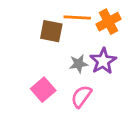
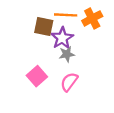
purple star: (103, 61) -> (62, 38), moved

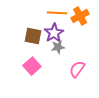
brown square: (44, 27) -> (33, 36), moved
pink semicircle: (69, 82) -> (77, 69), moved

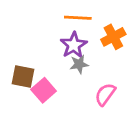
orange cross: (80, 16) -> (113, 37), moved
brown square: (33, 36) -> (23, 77), moved

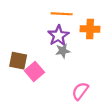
orange cross: (113, 37) -> (90, 29), turned 30
pink semicircle: (105, 94) -> (80, 91), moved

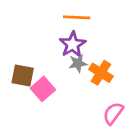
orange cross: (90, 29) -> (101, 73), moved, turned 30
pink semicircle: (80, 91) -> (113, 113), moved

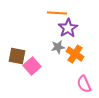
purple star: (73, 44) -> (68, 28), moved
pink semicircle: (113, 113) -> (84, 84), turned -60

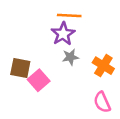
purple star: (68, 28) -> (63, 34), moved
orange cross: (75, 54) -> (103, 66), moved

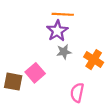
brown square: (20, 68) -> (13, 82), moved
pink semicircle: (102, 102) -> (77, 93), moved, turned 36

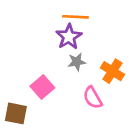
brown square: (13, 82) -> (16, 113), moved
pink semicircle: (77, 93) -> (93, 98), moved, turned -42

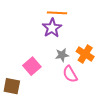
gray star: (77, 62) -> (62, 55), moved

